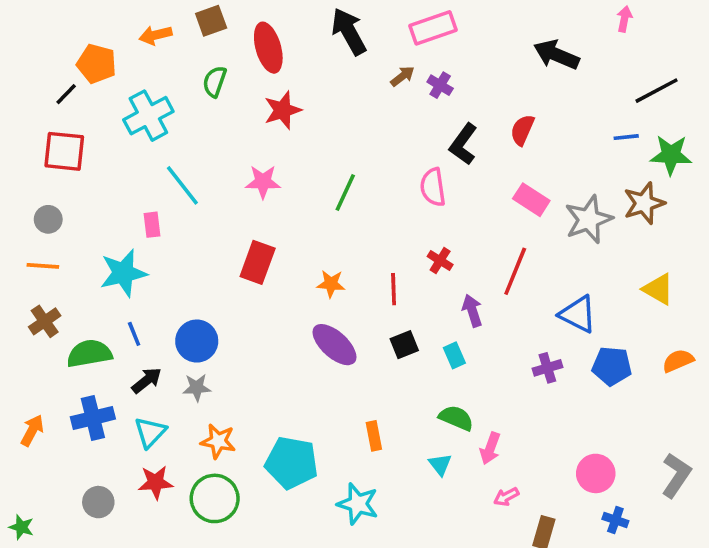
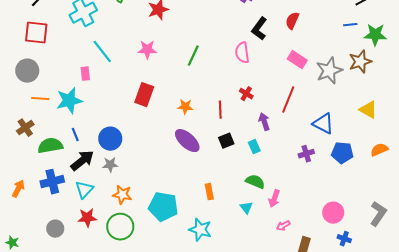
gray circle: (48, 219) -> (27, 71), size x1.5
orange line: (43, 266) -> (40, 99), moved
black arrow: (147, 380) -> (82, 161), size x1.4

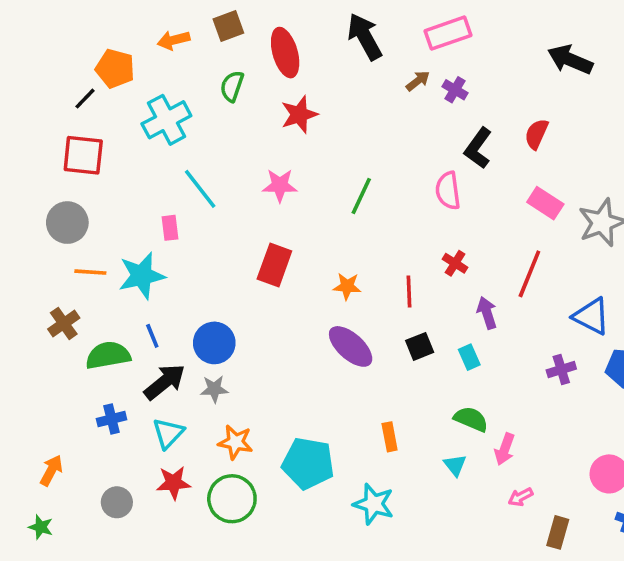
blue cross: (52, 182) -> (112, 419), size x0.7
orange arrow: (18, 189) -> (51, 470), moved

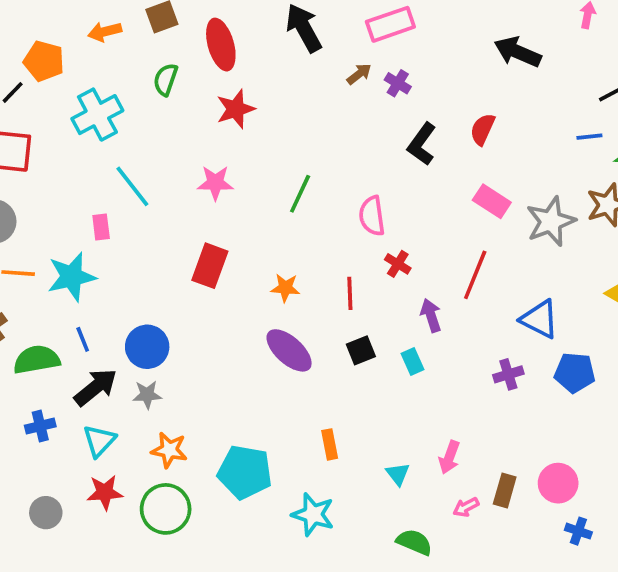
pink semicircle: (448, 191) -> (372, 216), moved
green semicircle: (471, 419) -> (414, 542), moved
brown rectangle: (558, 532) -> (505, 490), moved

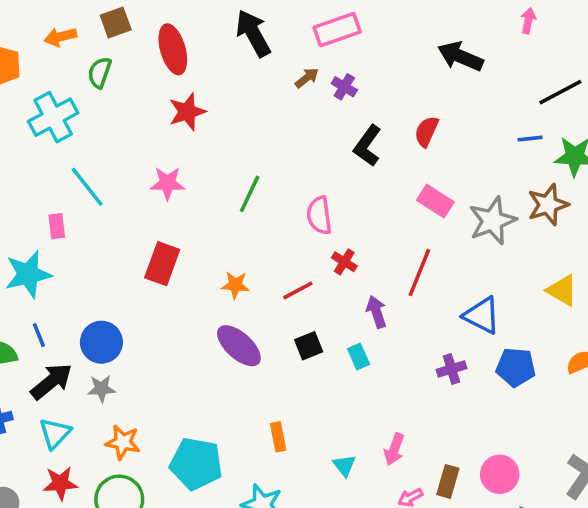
green semicircle: (166, 80) -> (100, 72), moved
red line: (350, 293) -> (298, 290), turned 64

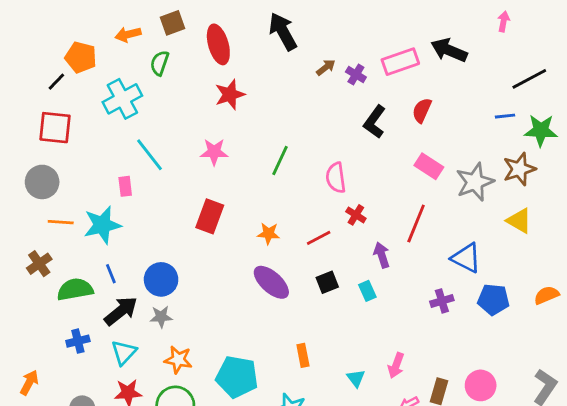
pink rectangle: (337, 30) -> (400, 62), moved
yellow triangle: (562, 290) -> (519, 221), moved

